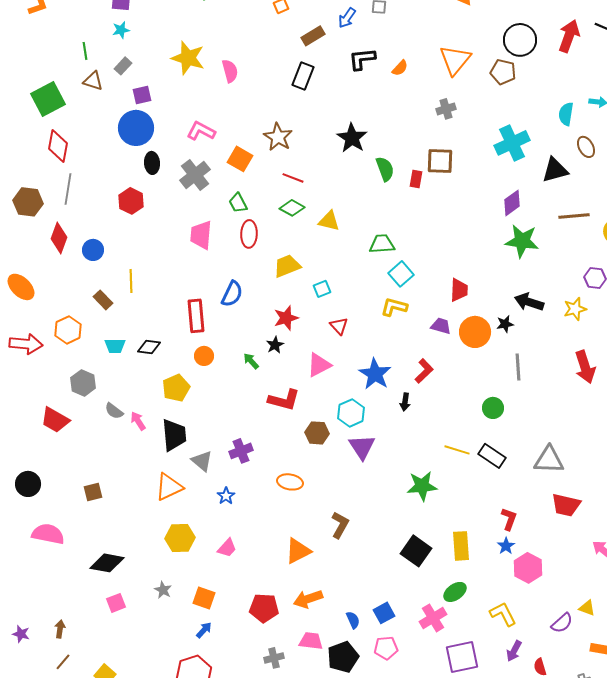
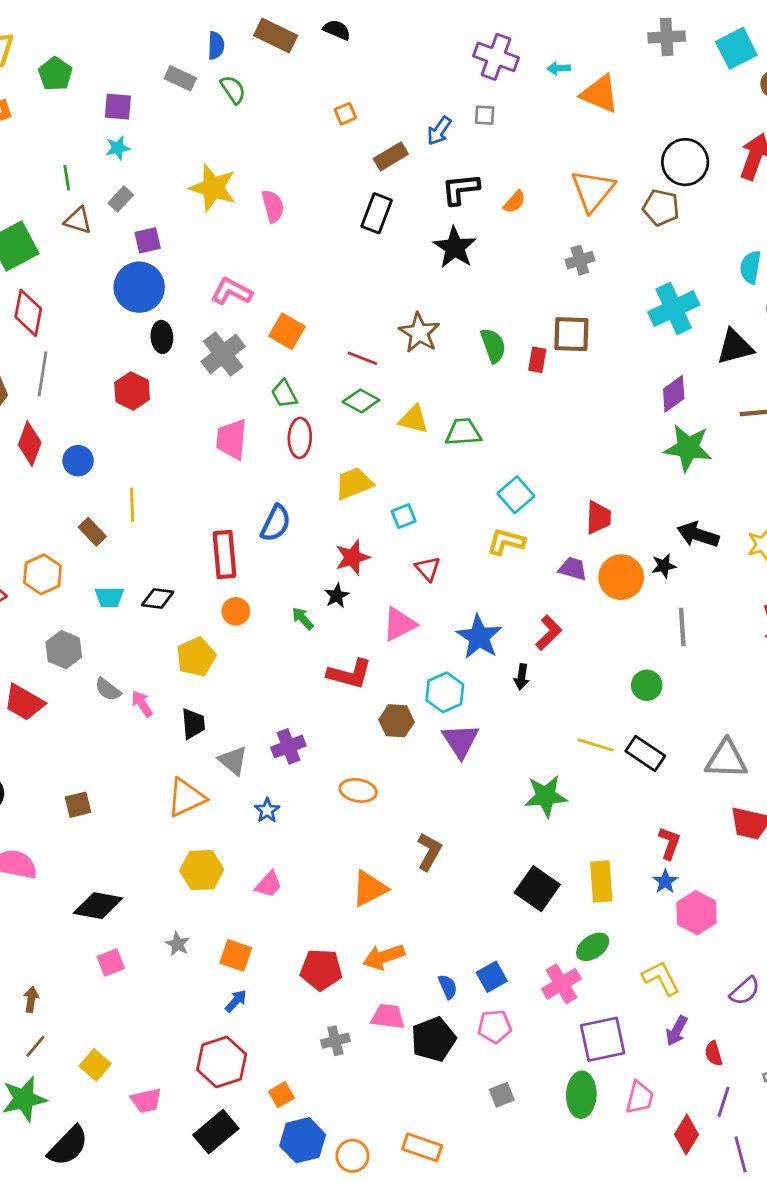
brown star: (278, 137) -> (419, 333), moved
black star: (352, 138) -> (455, 247), moved
green trapezoid: (382, 244) -> (463, 432), moved
black trapezoid: (174, 435) -> (193, 724), size x0.7

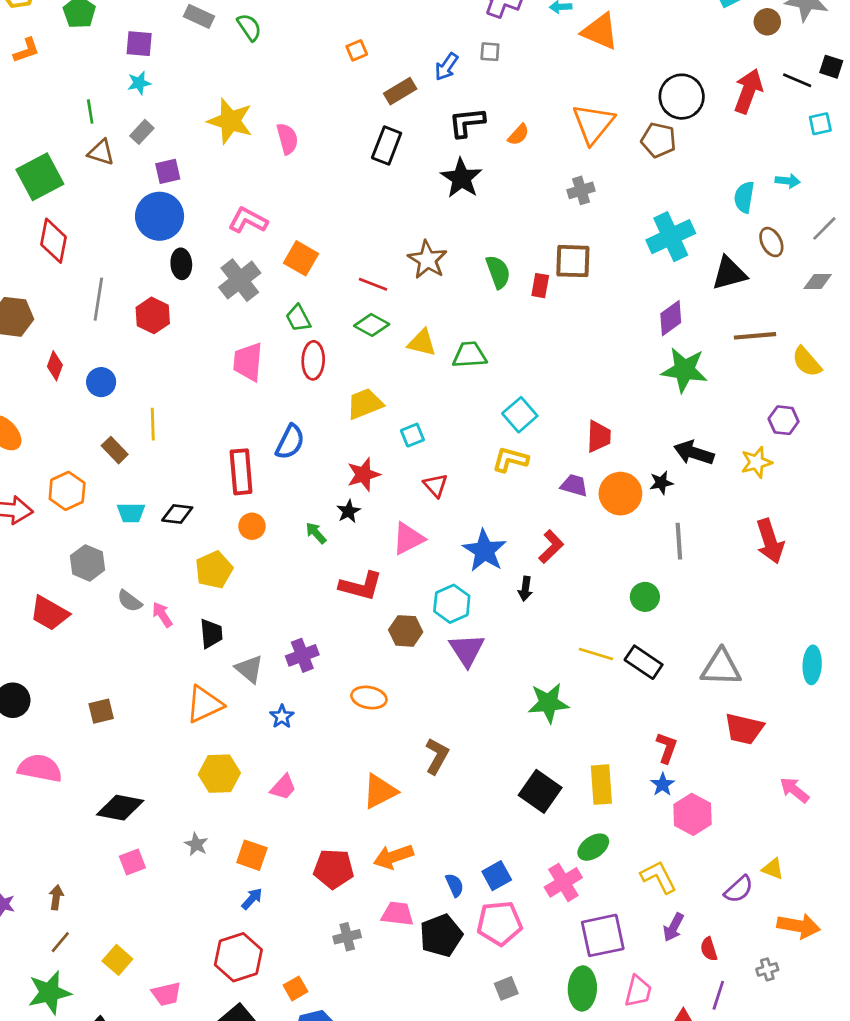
gray line: (42, 374) -> (98, 299), moved
red diamond: (30, 444) -> (55, 366), size x0.7
pink pentagon: (495, 1026) -> (499, 923), size x1.4

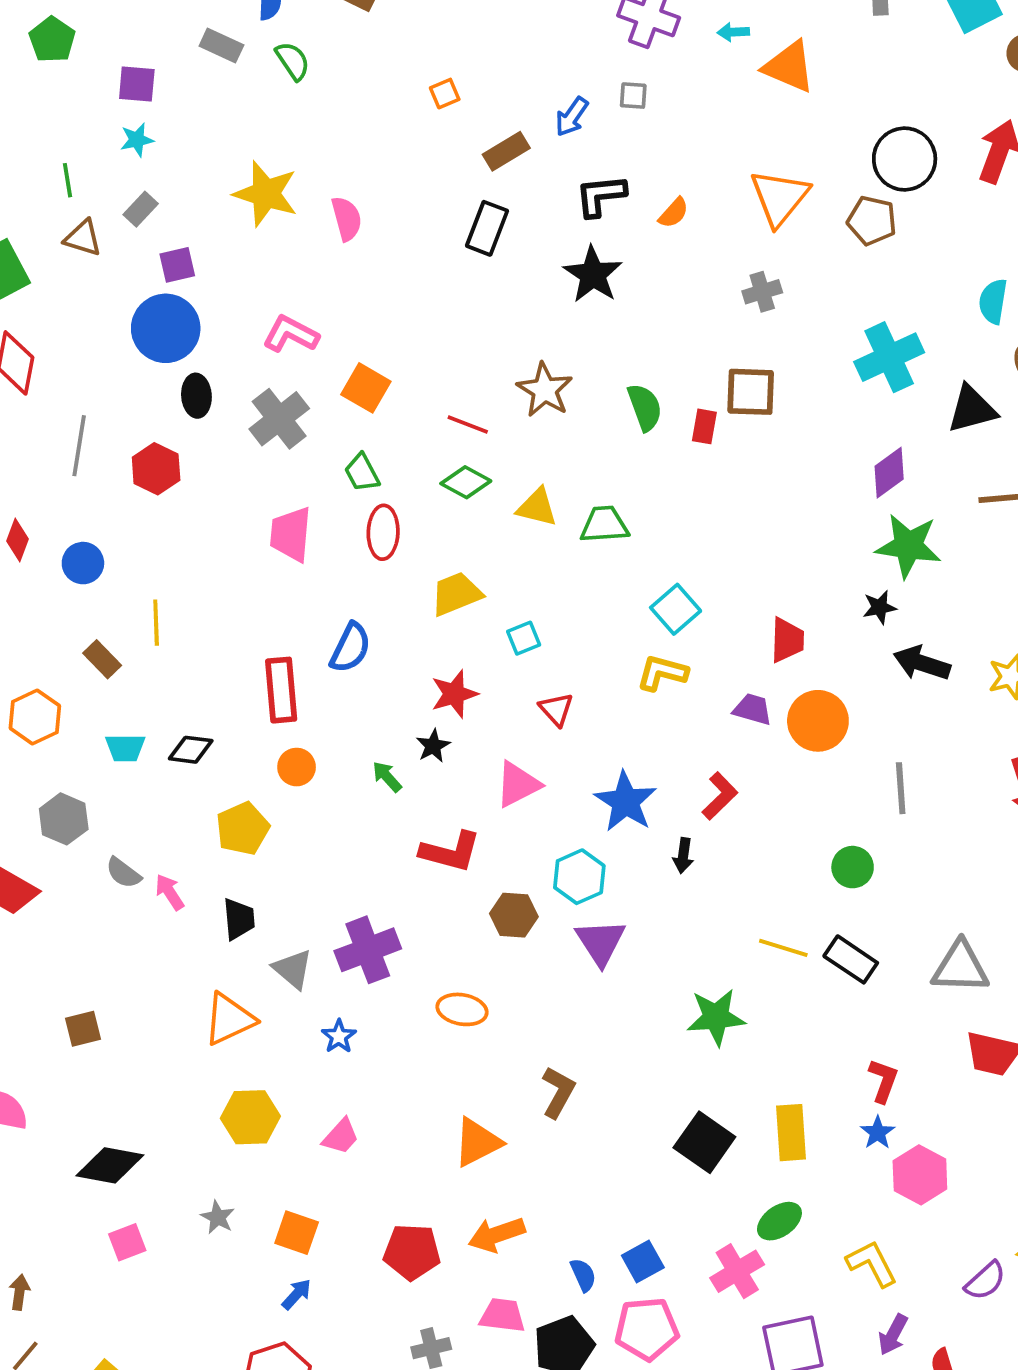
black star: (661, 483) -> (880, 607), moved
purple cross: (302, 655) -> (368, 950), size x1.4

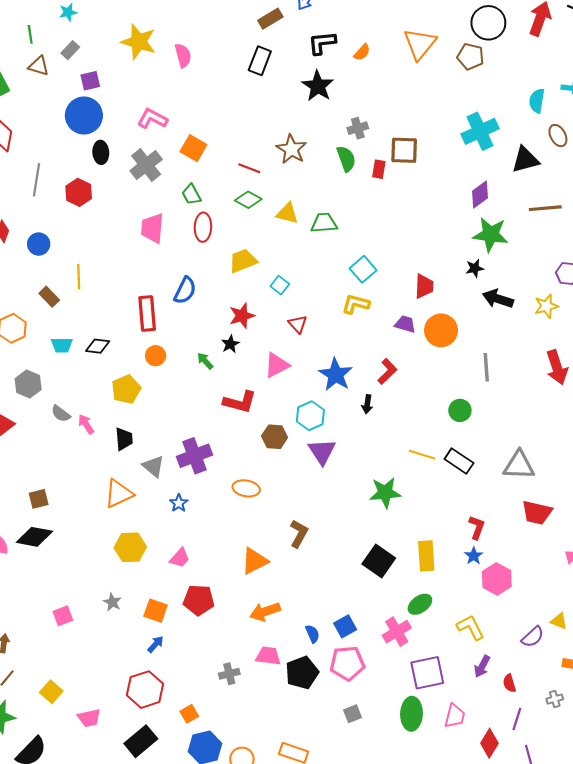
gray cross: (762, 292) -> (358, 128), moved
cyan square: (524, 638) -> (280, 285), turned -30
black diamond: (110, 1165) -> (34, 537), moved
red pentagon: (412, 1252) -> (199, 600), moved

